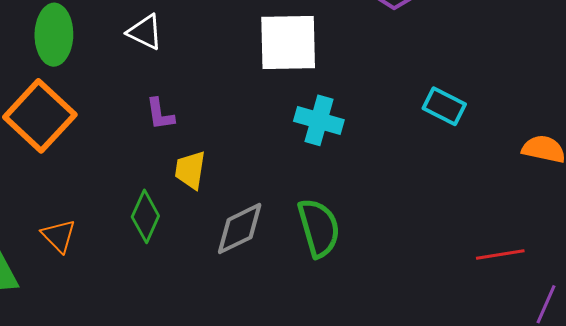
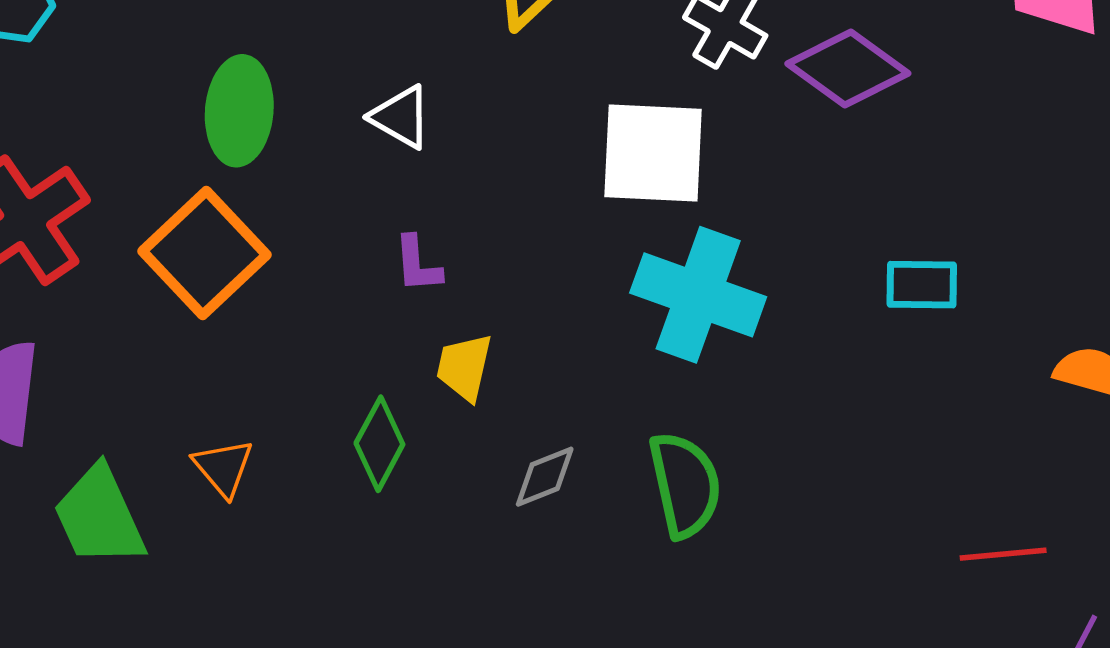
cyan rectangle: (444, 106) -> (922, 285), turned -30
cyan cross: (319, 120) -> (698, 295), size x1.5
gray diamond: (240, 229) -> (545, 477), size x0.7

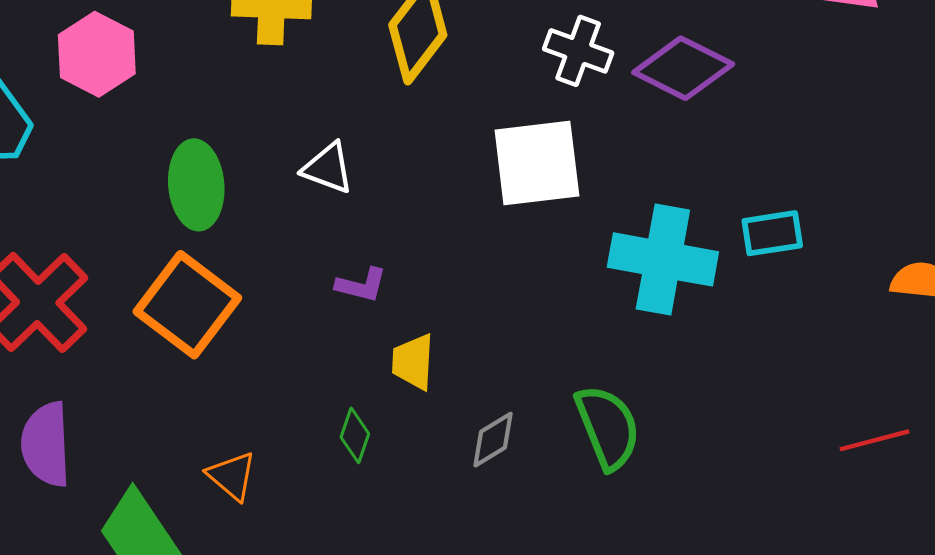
purple L-shape: (418, 264) -> (361, 285), turned -62
cyan cross: (698, 295) -> (663, 259), moved
green diamond: (379, 444) -> (355, 435), size x0.7

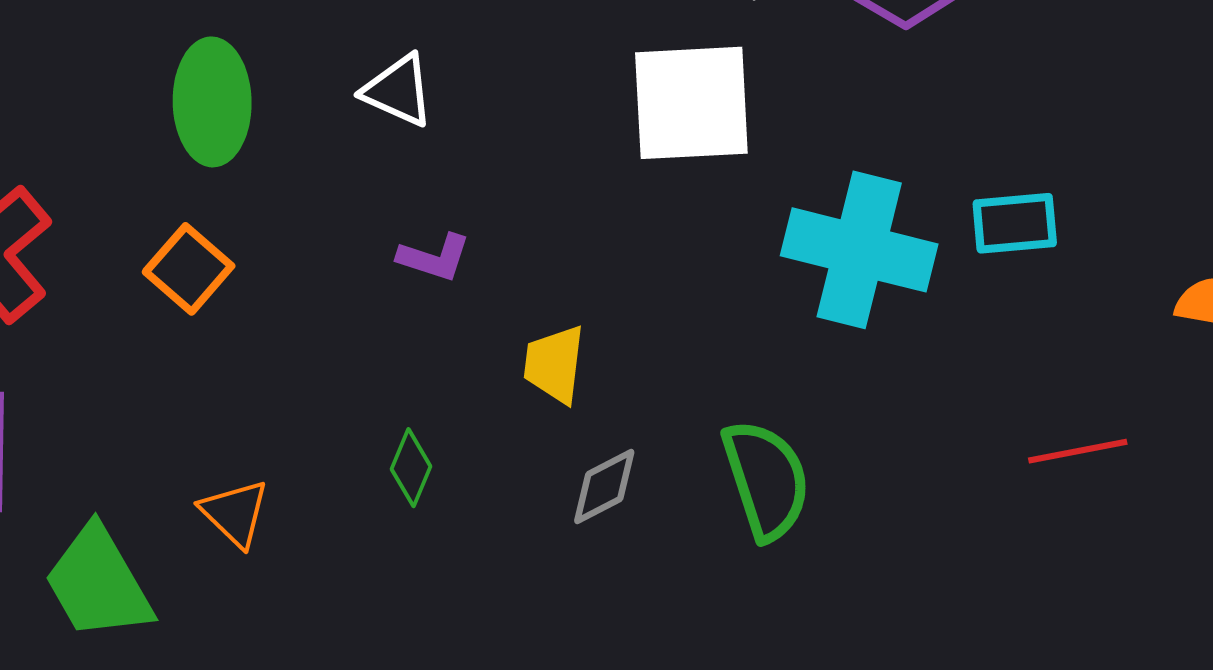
orange square: (187, 305) -> (189, 269), size x0.6
yellow trapezoid: (413, 362) -> (554, 364), moved
red line: (875, 440) -> (1078, 451), moved

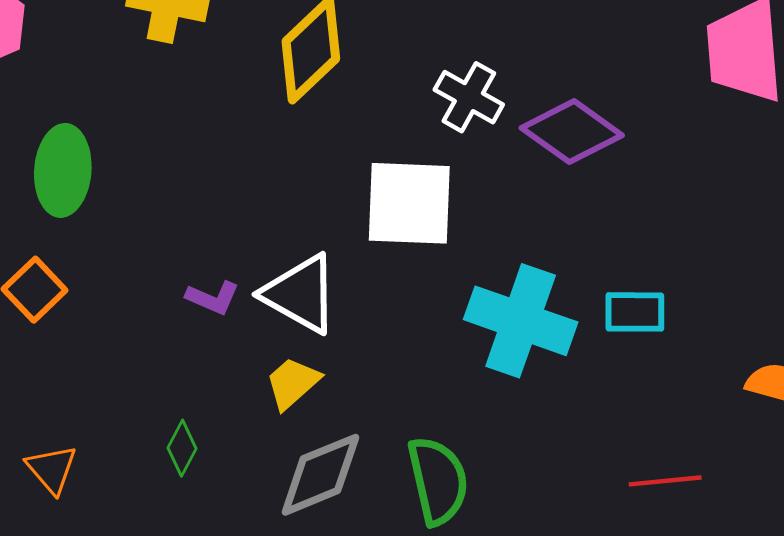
white triangle: (398, 91) -> (300, 294), moved, size x1.5
yellow trapezoid: (554, 364) -> (293, 383), turned 36
gray diamond: (604, 486) -> (320, 475), size x1.6

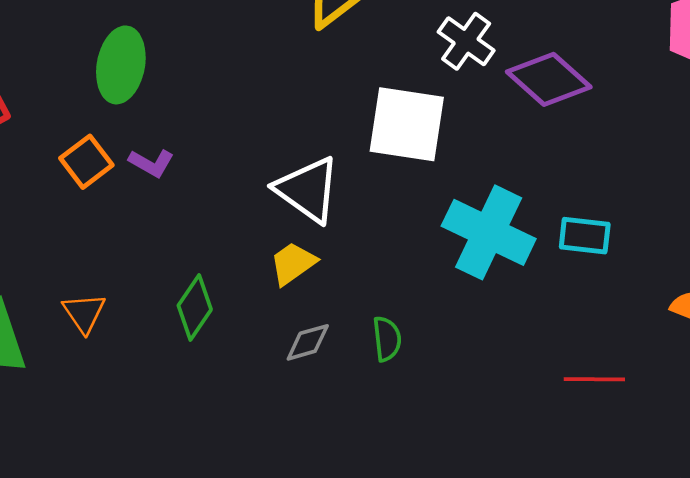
purple L-shape: (213, 298) -> (151, 163), moved
green diamond: (182, 448) -> (195, 307), size x1.4
gray diamond: (320, 475) -> (308, 342), size x0.6
green semicircle: (438, 481) -> (387, 339), moved, size x0.6

